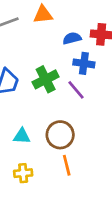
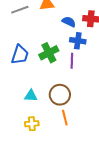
blue semicircle: (72, 38) -> (69, 22), turned 40
purple line: (76, 90) -> (72, 61), turned 42

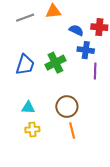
purple line: (72, 61) -> (95, 71), moved
cyan triangle: (31, 96) -> (28, 108), moved
yellow cross: (32, 124) -> (32, 130), moved

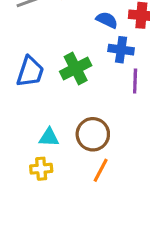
cyan triangle: (28, 108) -> (49, 137), moved
orange line: (72, 131) -> (101, 170), turned 42

